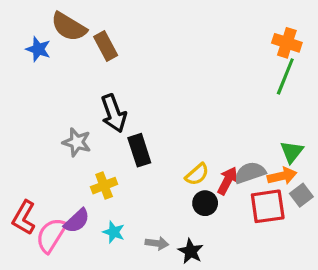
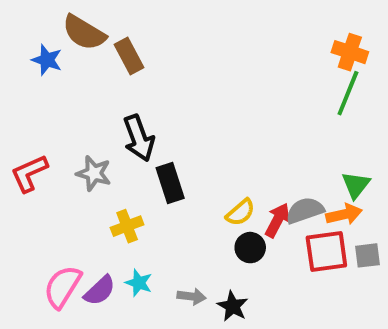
gray square: (301, 195) -> (367, 255), moved, turned 30
red L-shape: (24, 218) -> (29, 173), moved, turned 36
purple semicircle: (77, 221) -> (100, 291), moved

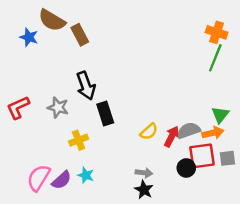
black circle: (250, 248) -> (186, 168), moved
gray arrow: (192, 296) -> (144, 173), moved

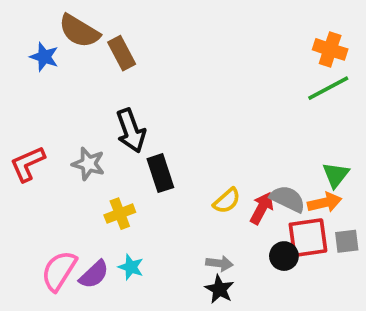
green line: (215, 58) -> (328, 88), turned 40
gray semicircle: (189, 130) -> (288, 199), turned 45

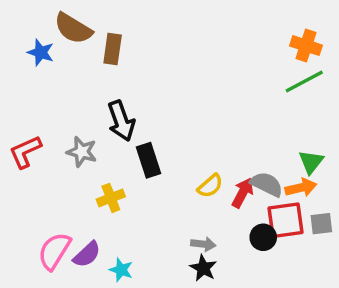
brown rectangle: (122, 53) -> (113, 49), turned 36
cyan star: (131, 267) -> (121, 270), moved

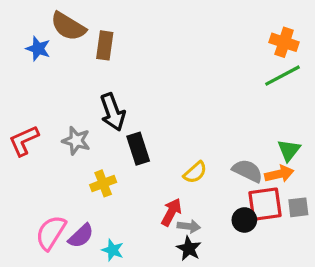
red arrow: (243, 193) -> (171, 212), moved

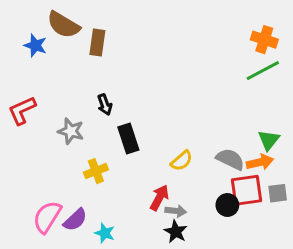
black arrow: (113, 112) -> (105, 105), size x0.6
red L-shape: (24, 141) -> (22, 110), moved

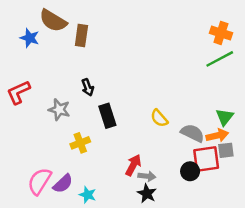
yellow semicircle: (182, 161) -> (159, 118), moved, turned 90
gray square: (278, 193) -> (226, 150), moved

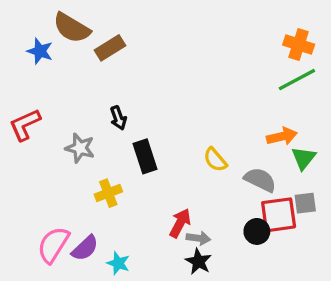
brown rectangle: (81, 35) -> (110, 48), turned 50
orange arrow: (217, 135) -> (282, 136), moved

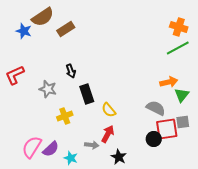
brown semicircle: (72, 28) -> (43, 17), turned -65
yellow semicircle: (215, 160) -> (109, 110), moved
gray arrow: (198, 238) -> (92, 145), moved

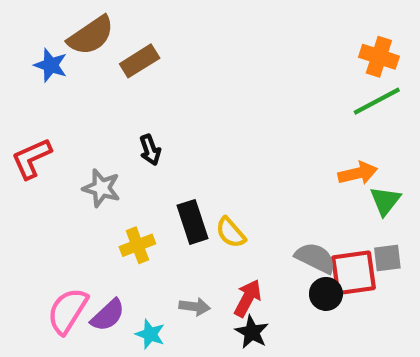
black rectangle: (87, 94) -> (193, 222), moved
gray semicircle: (156, 108) -> (315, 258), moved
red arrow: (108, 134) -> (248, 298), moved

